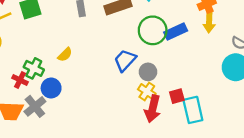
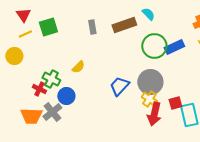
blue trapezoid: (125, 60) -> (119, 86), moved
gray circle: (148, 72) -> (150, 82), size x1.6

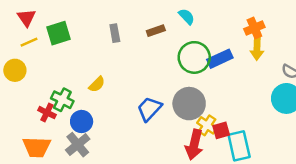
brown rectangle: (124, 25) -> (156, 31), size x0.6
yellow cross: (149, 99) -> (207, 125), moved
gray cross: (52, 112) -> (78, 145), moved

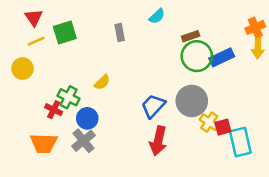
cyan semicircle: (187, 16) -> (157, 16), moved, turned 91
brown rectangle: (156, 31) -> (191, 36), moved
red arrow: (194, 145) -> (158, 141), moved

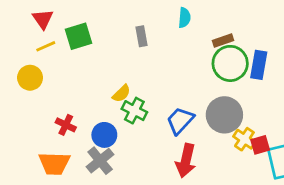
cyan semicircle: (157, 16) -> (184, 18), turned -42
blue rectangle: (222, 57) -> (259, 65), turned -55
green cross: (69, 97) -> (134, 111), moved

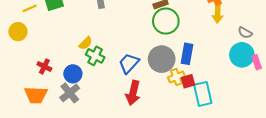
blue rectangle: (259, 65) -> (187, 54), moved
yellow cross: (244, 139) -> (176, 77), turned 35

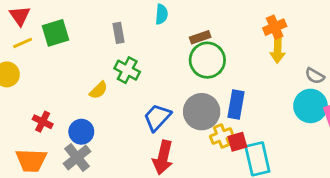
green cross: (95, 56) -> (127, 70), moved

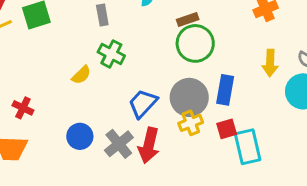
yellow arrow: (278, 50) -> (270, 63), moved
blue circle: (81, 132) -> (80, 136), moved
yellow cross: (222, 136) -> (191, 123), moved
gray cross: (77, 157) -> (119, 144), moved

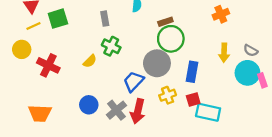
gray circle: (189, 97) -> (157, 63), moved
red cross: (23, 108) -> (48, 65), moved, size x1.5
cyan rectangle: (248, 147) -> (208, 112), turned -65

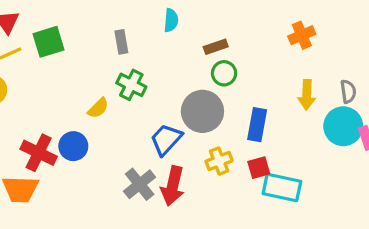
green circle: (171, 39) -> (224, 73), size x0.6
gray semicircle: (251, 50) -> (348, 91), turned -128
red cross: (48, 65) -> (39, 153), moved
blue circle: (89, 105) -> (73, 146), moved

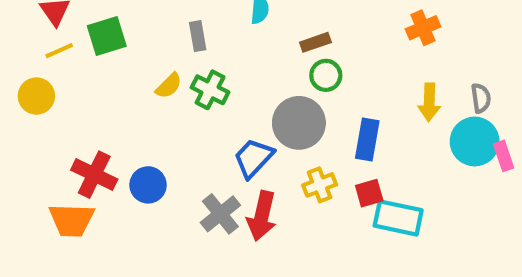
yellow semicircle: (98, 108) -> (169, 86), moved
blue circle: (73, 146) -> (148, 185), moved

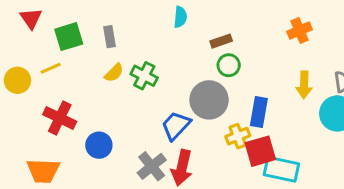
gray rectangle: (198, 36) -> (109, 37), moved
yellow line: (59, 51) -> (51, 68), moved
red cross: (94, 175) -> (60, 118), moved
yellow cross: (320, 185) -> (238, 136), moved
red square: (369, 193) -> (260, 151), size x1.5

